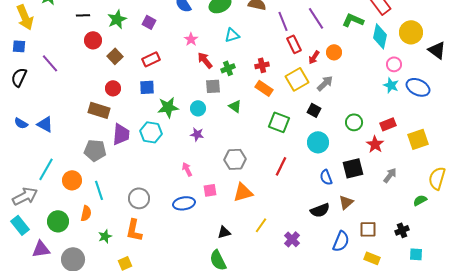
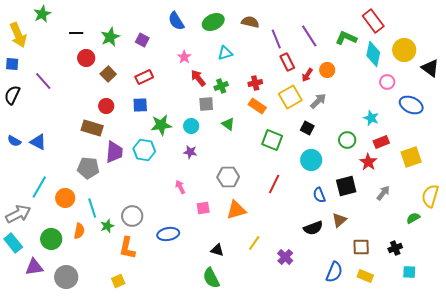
cyan star: (391, 85) -> (371, 118), moved
blue ellipse: (184, 203) -> (168, 234), moved
black triangle: (224, 232) -> (217, 250), turned 32
green star: (105, 236) -> (107, 226), moved
blue semicircle: (341, 241) -> (334, 272), moved

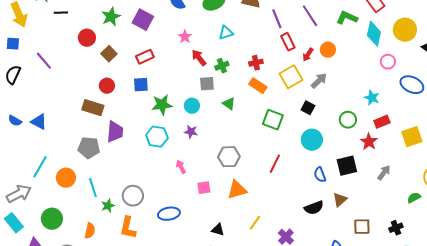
black line: (76, 33) -> (61, 13), moved
purple square: (142, 40) -> (143, 20), size x1.5
cyan hexagon: (144, 150) -> (157, 137), moved
orange semicircle: (79, 231) -> (90, 231), moved

